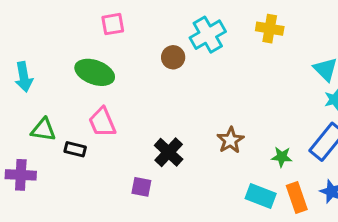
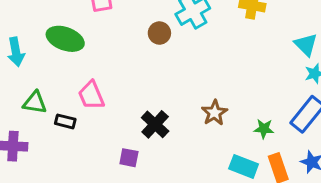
green ellipse: (95, 72) -> (65, 39), moved

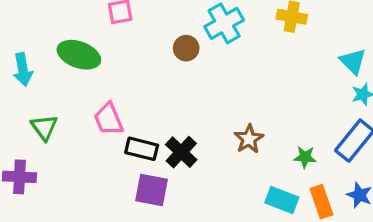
green triangle: (35, 103) -> (44, 127), turned 45
black rectangle: (65, 121) -> (142, 149), moved, size x1.4
purple square: (129, 158) -> (151, 190), size x1.5

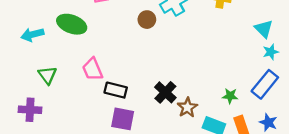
cyan arrow: (23, 70) -> (32, 35), turned 85
brown star: (249, 139) -> (187, 107), moved
black cross: (181, 152) -> (165, 92), moved

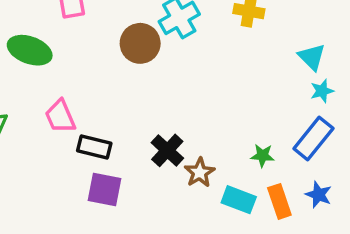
brown circle: (147, 20) -> (140, 43), size x1.5

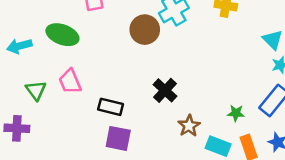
pink trapezoid: (60, 116) -> (70, 81), moved
black cross: (167, 150) -> (165, 90), moved

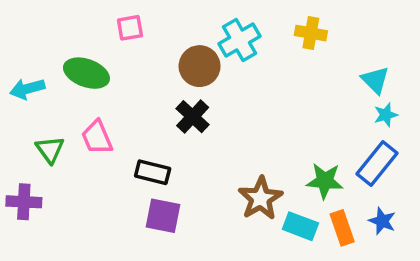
black cross: (165, 90) -> (193, 117), moved
green star: (236, 113) -> (325, 181), size x1.5
brown star: (189, 126) -> (260, 198), size x1.4

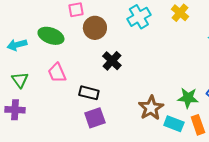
yellow cross: (311, 33) -> (180, 13), turned 30
brown circle: (200, 66) -> (95, 28), moved
green triangle: (50, 150) -> (20, 80), moved
purple square: (163, 216) -> (95, 118), turned -30

